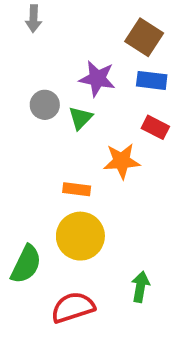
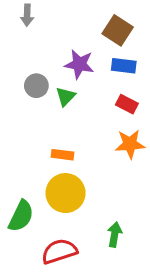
orange star: (122, 161) -> (130, 144), moved

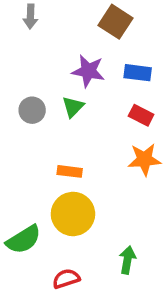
brown square: (118, 30) -> (116, 22), moved
gray circle: (36, 86) -> (32, 110), moved
green semicircle: (21, 216) -> (24, 239), turned 32
red semicircle: (59, 251) -> (66, 279), size x0.7

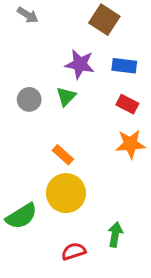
gray arrow: (30, 17) -> (28, 15), turned -60
orange rectangle: (70, 171) -> (63, 155), turned 35
red semicircle: (66, 279) -> (74, 251), moved

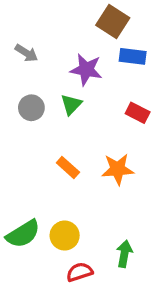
gray arrow: (28, 15) -> (26, 53), moved
blue rectangle: (124, 66) -> (133, 56), moved
orange star: (130, 144) -> (118, 169), moved
yellow circle: (66, 193) -> (65, 236), moved, size x0.7

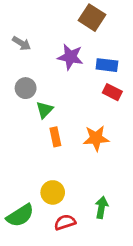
blue rectangle: (133, 56) -> (107, 65), moved
green triangle: (71, 104) -> (45, 110), moved
orange rectangle: (68, 167) -> (55, 137), turned 36
green semicircle: (23, 234) -> (20, 216), moved

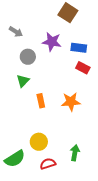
gray circle: (26, 88) -> (28, 57), moved
green triangle: (45, 110) -> (23, 81), moved

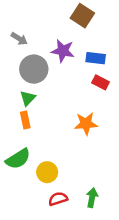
gray circle: (28, 57) -> (34, 69), size x1.5
orange rectangle: (41, 101) -> (25, 120), moved
green arrow: (75, 153) -> (92, 198), moved
green semicircle: (15, 159) -> (18, 159), moved

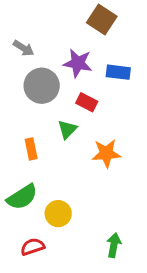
red rectangle: (101, 82) -> (87, 102), moved
green triangle: (28, 98) -> (67, 129), moved
red semicircle: (58, 199) -> (33, 247), moved

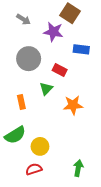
gray arrow: (24, 48) -> (23, 19), moved
purple star: (78, 63) -> (53, 32), moved
red semicircle: (33, 247) -> (34, 169), moved

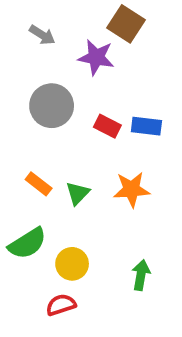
blue rectangle: (81, 49) -> (146, 126), moved
green triangle: (46, 89) -> (78, 193), moved
orange rectangle: (21, 102) -> (39, 184), turned -40
green arrow: (78, 168) -> (141, 275), moved

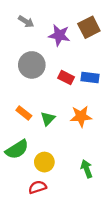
brown square: (126, 24) -> (89, 27), moved, turned 30
green arrow: (141, 275) -> (87, 169), turned -30

